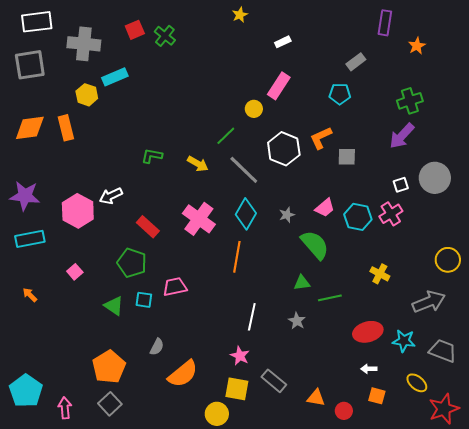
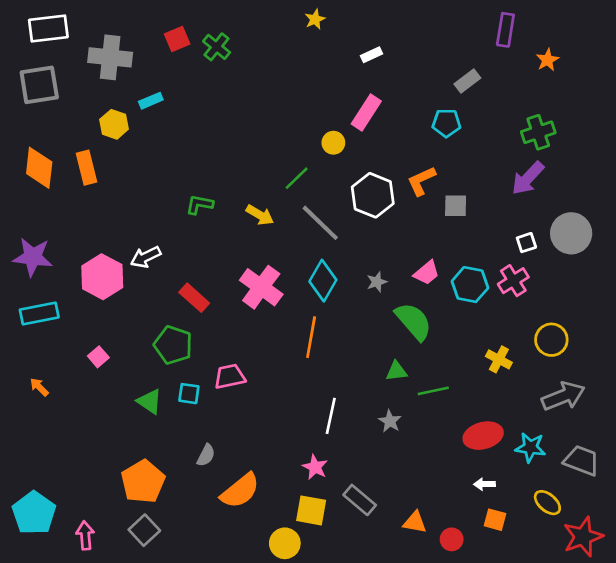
cyan rectangle: (115, 77) -> (151, 101), size x0.7
orange diamond: (30, 128) -> (39, 168), turned -76
yellow circle: (448, 260) -> (551, 340), moved

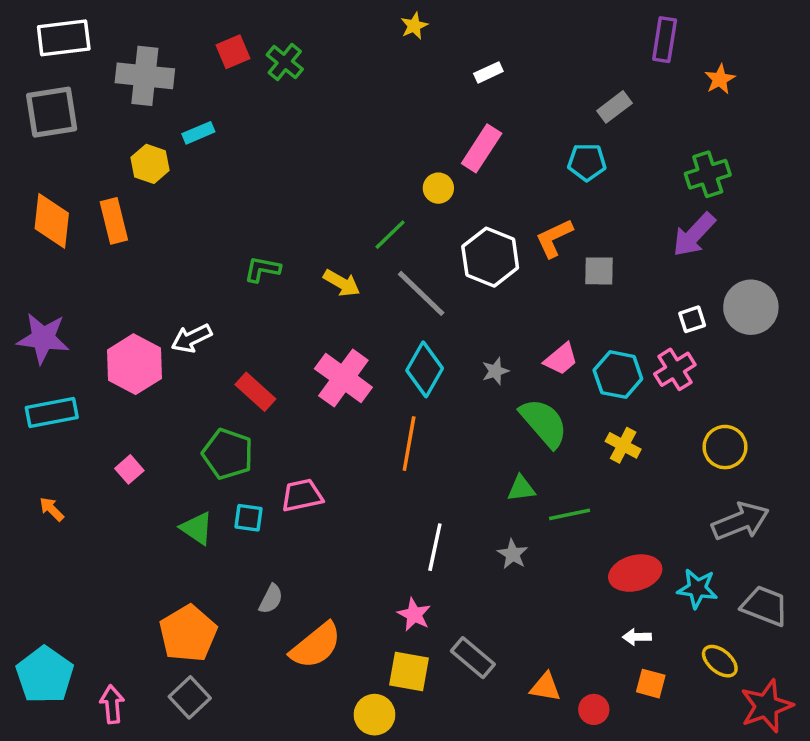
yellow cross: (499, 359) -> (623, 445), moved

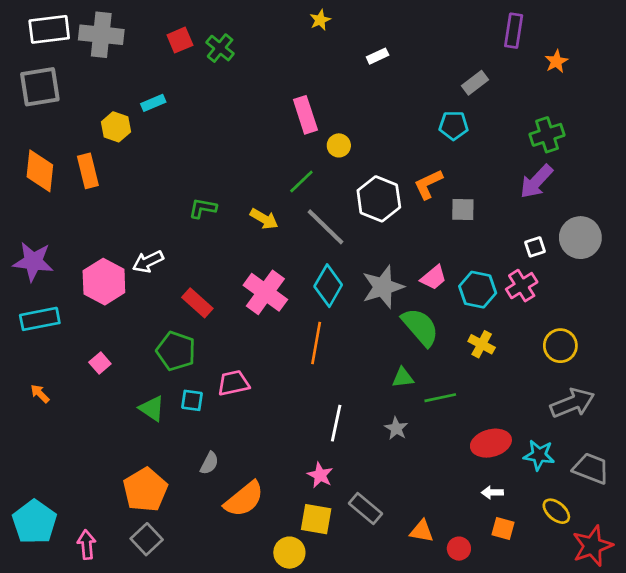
gray cross: (145, 76) -> (101, 35), moved
pink rectangle: (482, 148) -> (305, 115), moved, turned -51
gray star: (495, 371) -> (383, 287), size x2.0

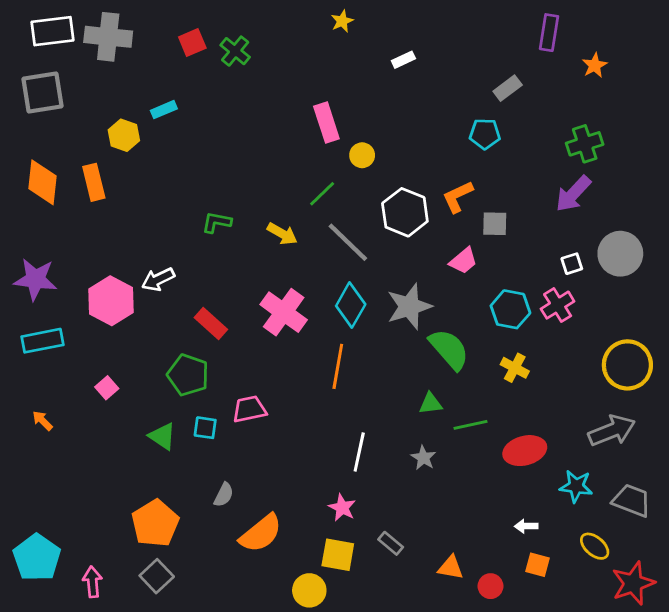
pink trapezoid: (434, 278) -> (463, 261), moved
yellow circle: (560, 346) -> (627, 365), moved, size x1.4
red ellipse: (491, 443) -> (525, 451), moved
gray rectangle: (366, 508) -> (391, 543), size x0.7

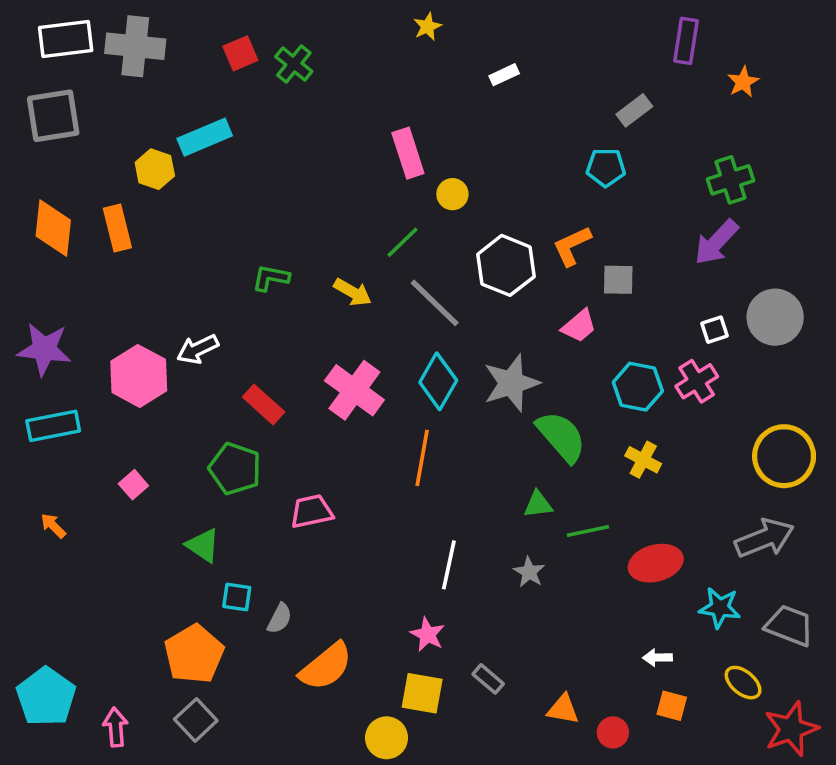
cyan rectangle: (164, 110) -> (205, 137), size x1.6
cyan square: (205, 428) -> (237, 597), moved

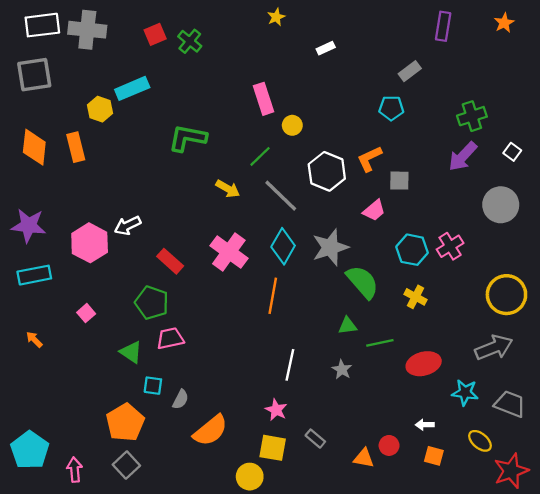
orange star: (743, 82) -> (504, 23), moved
green L-shape: (271, 278) -> (187, 138), moved, size x1.6
white square: (715, 330) -> (512, 152), moved, turned -36
pink trapezoid: (312, 511) -> (170, 338), moved
red circle: (613, 732) -> (389, 445), moved

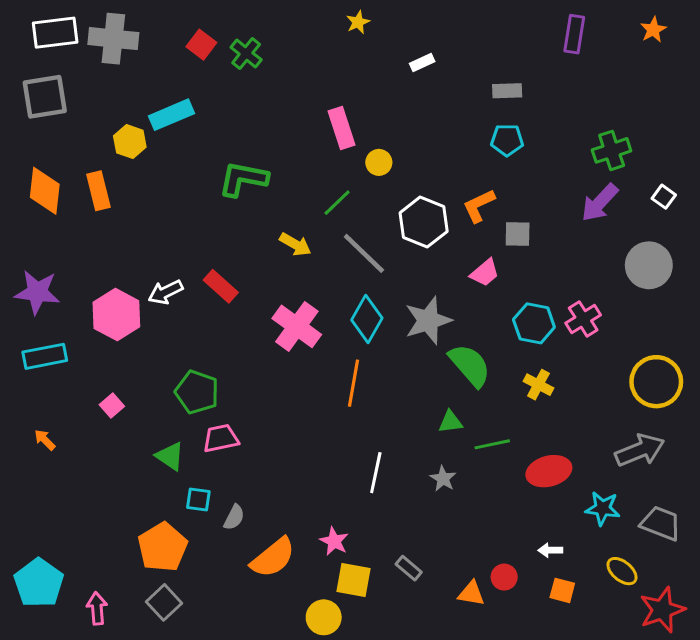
red square: (155, 34) -> (201, 45), turned -30
gray rectangle: (410, 71) -> (507, 91), moved, turned 35
red rectangle: (170, 261) -> (221, 286), moved
pink star: (276, 410) -> (334, 541), moved

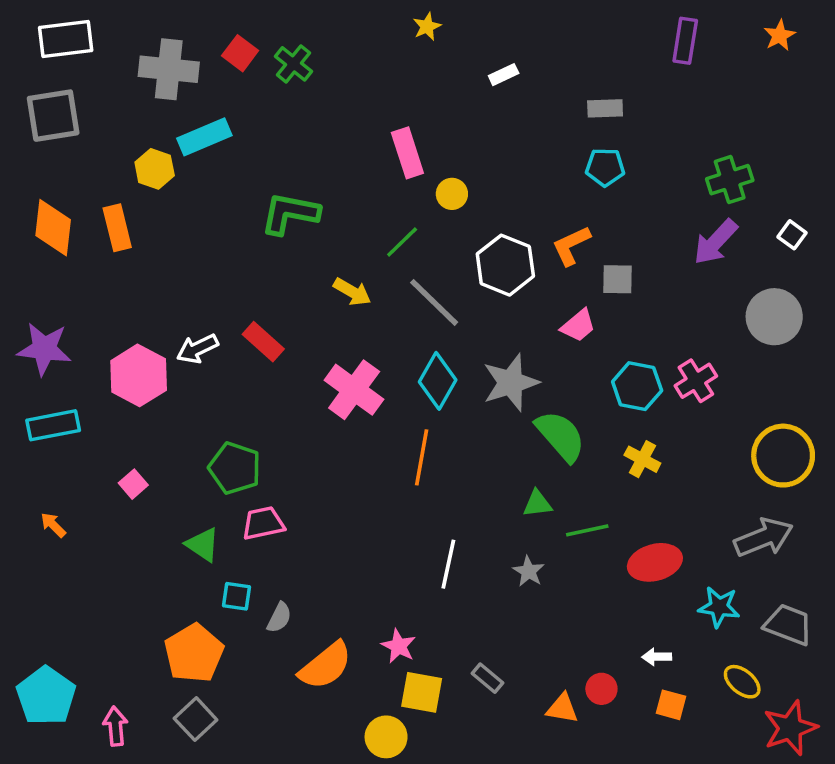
gray cross: (113, 39) -> (169, 69), moved

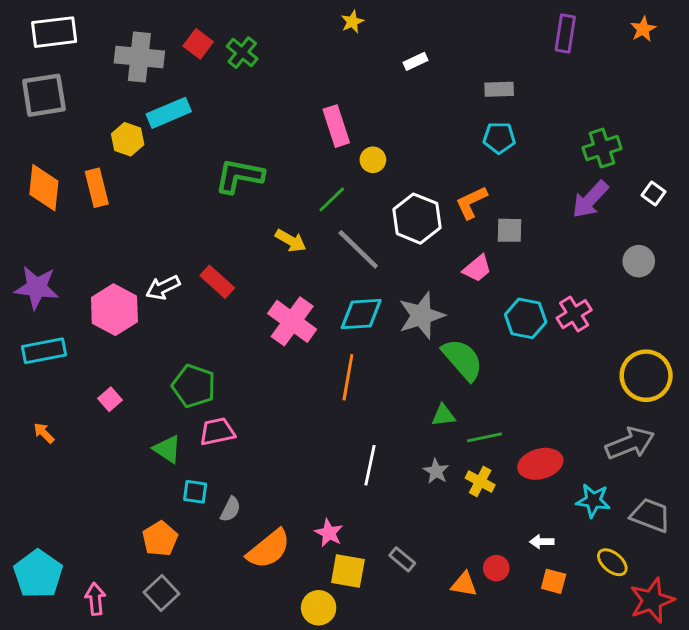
gray circle: (774, 317) -> (639, 261), size x0.7
cyan diamond: (438, 381) -> (361, 314), turned 57
yellow cross: (642, 459) -> (480, 481), moved
orange pentagon: (194, 653) -> (160, 539), size x0.7

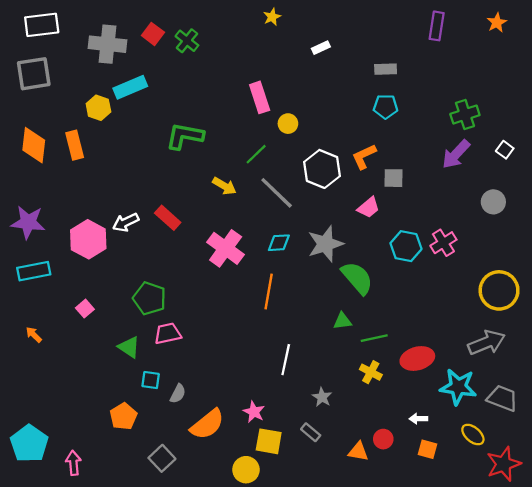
cyan diamond: (361, 314) -> (279, 243), size x0.7
gray star: (436, 471) -> (322, 397), moved
cyan star: (593, 501) -> (458, 387), size x1.4
gray square: (161, 593) -> (162, 458), moved

